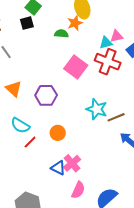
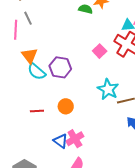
pink square: (76, 67) -> (100, 51), moved, size x0.6
cyan semicircle: (20, 125) -> (37, 72), moved
red line: (30, 142) -> (37, 111), turned 32

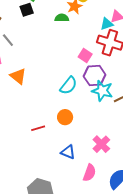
purple hexagon: (60, 67) -> (95, 76), moved
cyan semicircle: (37, 72) -> (68, 86), moved, turned -78
pink cross: (75, 139) -> (101, 144), moved

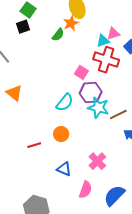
green semicircle: (62, 18) -> (58, 35), turned 128

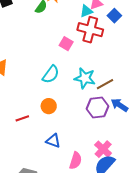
purple hexagon: (91, 92) -> (98, 107), moved
pink cross: (97, 161) -> (103, 149), moved

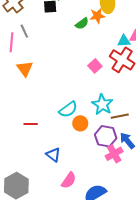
cyan semicircle: (51, 74) -> (68, 109), moved
orange circle: (49, 106) -> (80, 123), moved
pink cross: (103, 149) -> (114, 154), moved

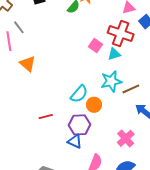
cyan triangle: (124, 41) -> (114, 54), moved
cyan star: (102, 104) -> (111, 81), turned -30
purple hexagon: (106, 136) -> (79, 125), moved
pink cross: (114, 154) -> (126, 138), moved

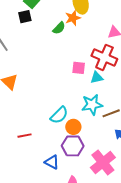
pink square: (95, 45) -> (79, 68), turned -32
purple hexagon: (79, 125) -> (73, 146), moved
pink cross: (126, 138) -> (103, 162), size x1.4

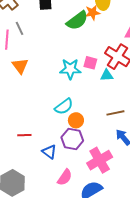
green semicircle: (59, 28) -> (77, 21), size x1.6
cyan star: (92, 105) -> (70, 69), moved
red line: (24, 136) -> (24, 135), moved

